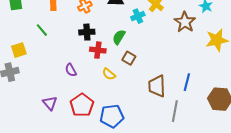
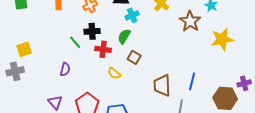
cyan cross: (138, 16) -> (132, 15), moved
green line: (42, 30) -> (75, 42), moved
purple semicircle: (71, 70) -> (65, 69), moved, turned -136

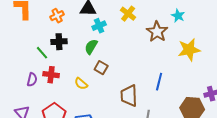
red cross: (103, 49) -> (51, 75), moved
blue line: (192, 81) -> (159, 82), moved

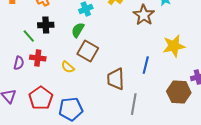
yellow star: (189, 50) -> (174, 46), moved
brown square: (101, 68) -> (88, 51), size x1.5

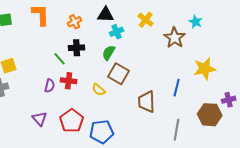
gray line: (134, 104) -> (177, 130), moved

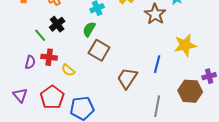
black cross: (77, 48) -> (57, 24), turned -35
yellow semicircle: (99, 90) -> (68, 70), moved
brown trapezoid: (147, 102) -> (127, 78), turned 35

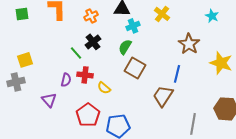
brown star: (155, 14) -> (189, 44), moved
yellow star: (185, 45) -> (221, 63), turned 30
blue line: (157, 64) -> (177, 74), moved
purple triangle: (20, 95) -> (49, 100), moved

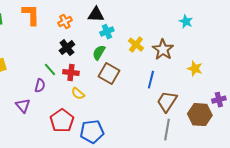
yellow cross: (162, 14) -> (136, 45), moved
green line: (76, 53) -> (50, 70), moved
yellow star: (221, 63) -> (195, 69), size x0.7
red cross: (85, 75) -> (71, 73), moved
brown trapezoid: (163, 96) -> (167, 102), moved

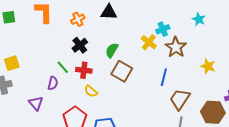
cyan cross: (107, 32) -> (163, 29), moved

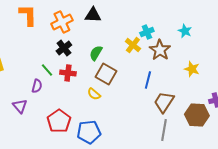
orange cross: (78, 19) -> (62, 22), size x1.5
cyan star: (199, 19) -> (185, 31), moved
yellow semicircle: (91, 91) -> (94, 94), moved

